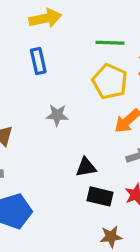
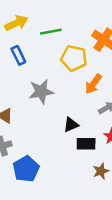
green line: (110, 43) -> (51, 32), moved
gray star: (57, 115) -> (41, 92), size x1.5

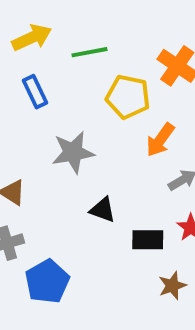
black triangle: (71, 125) -> (103, 210), moved, turned 42

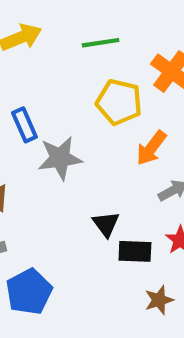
green line: (89, 52) -> (101, 43), moved
blue rectangle: (35, 92) -> (24, 125), moved
black triangle: (103, 210) -> (106, 224), moved, turned 32

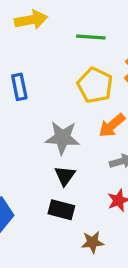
gray star: (60, 158) -> (62, 138), moved
black rectangle: (135, 251) -> (61, 210), moved

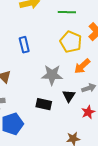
black triangle: (65, 176) -> (69, 96), moved
black rectangle: (61, 210) -> (44, 104), moved

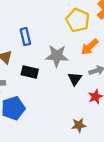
blue rectangle: (24, 45) -> (25, 37), moved
black rectangle: (44, 104) -> (30, 72), moved

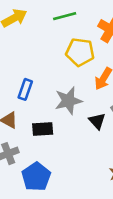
blue rectangle: (25, 37) -> (25, 89), turned 49

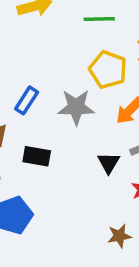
gray star: (68, 101) -> (76, 107), moved

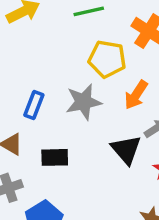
black triangle: (109, 163) -> (126, 150), size x1.4

